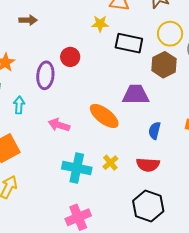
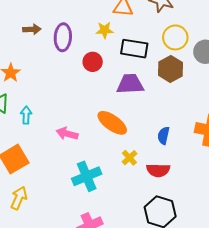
red circle: (70, 57) -> (93, 62), moved
purple ellipse: (45, 75) -> (63, 37), moved
purple trapezoid: (136, 95) -> (130, 84), moved
yellow cross: (110, 163) -> (129, 158), moved
cyan cross: (77, 168) -> (87, 176), turned -32

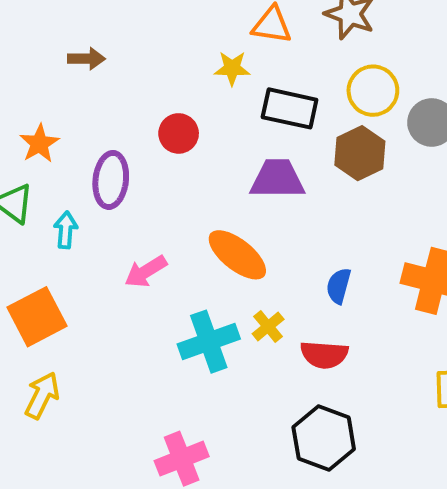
purple ellipse: (63, 37) -> (111, 180), moved
red circle: (93, 62) -> (179, 133), moved
pink arrow: (67, 134) -> (146, 272), turned -50
cyan cross: (87, 176) -> (209, 342), moved

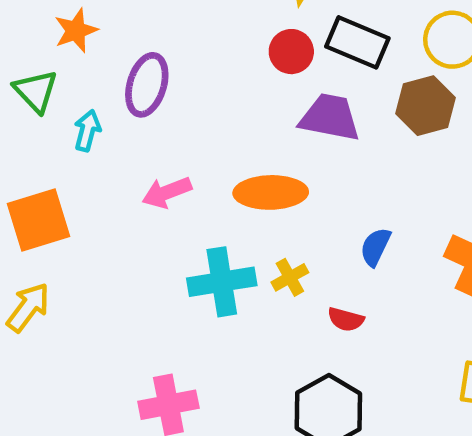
red circle: (179, 133) -> (291, 52), moved
orange ellipse: (237, 255) -> (271, 192), turned -50
red semicircle: (324, 355) -> (346, 319), size x0.7

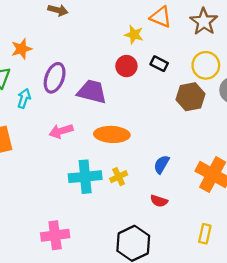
black rectangle: (357, 42) -> (159, 64), size x0.6
purple trapezoid: (330, 117) -> (92, 92), moved
red semicircle: (346, 319) -> (159, 201), moved

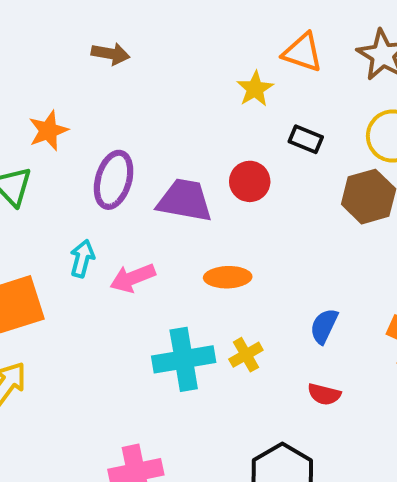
yellow star: (134, 35) -> (255, 89), turned 30
red circle: (126, 66) -> (250, 181), moved
cyan arrow: (24, 98) -> (82, 258), moved
orange ellipse: (112, 134) -> (228, 277), size x0.7

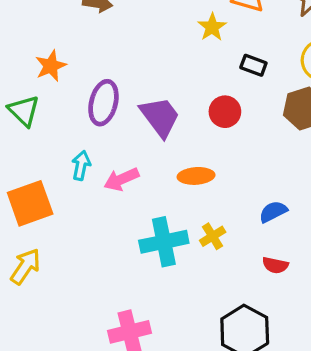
red circle: (250, 181) -> (225, 112), moved
purple trapezoid: (185, 200) -> (160, 117), turned 45
blue semicircle: (324, 326) -> (273, 212), turned 40

